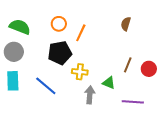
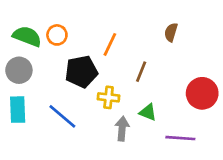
orange circle: (59, 24) -> (57, 35), moved
brown line: (128, 65) -> (141, 72), moved
red circle: (149, 69) -> (202, 93), size x1.5

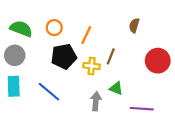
orange circle: (57, 35) -> (54, 28), moved
red circle: (202, 93) -> (158, 61), moved
yellow cross: (109, 97) -> (92, 66), moved

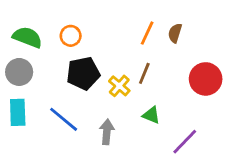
orange line: (86, 35) -> (147, 33), moved
yellow cross: (92, 66) -> (119, 86), turned 35
gray arrow: (96, 101) -> (107, 132), moved
purple line: (142, 109) -> (185, 142), turned -50

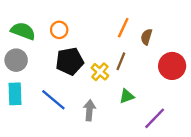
brown semicircle: (175, 33) -> (146, 37), moved
green triangle: (151, 115) -> (127, 96), turned -42

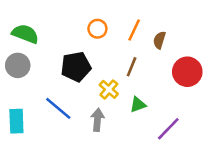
orange circle: (59, 30) -> (97, 29), moved
yellow cross: (100, 72) -> (109, 89), moved
cyan rectangle: (15, 94) -> (16, 121), moved

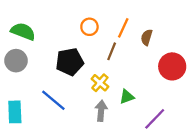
brown line: (132, 67) -> (112, 51), moved
gray arrow: (97, 120) -> (101, 111), moved

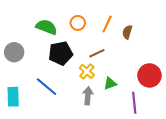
green semicircle: (23, 31) -> (46, 27), moved
brown line: (112, 51) -> (97, 53), moved, turned 42
red circle: (172, 66) -> (149, 75), moved
purple line: (155, 119) -> (134, 103), turned -50

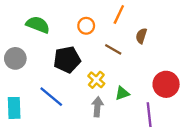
orange line: (107, 24) -> (119, 15), moved
green semicircle: (46, 27) -> (38, 25), moved
brown line: (97, 53) -> (113, 49), moved, turned 56

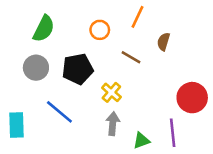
green semicircle: (38, 25) -> (44, 29), turned 95
gray circle: (15, 58) -> (36, 68), moved
green triangle: (122, 93) -> (141, 141), moved

